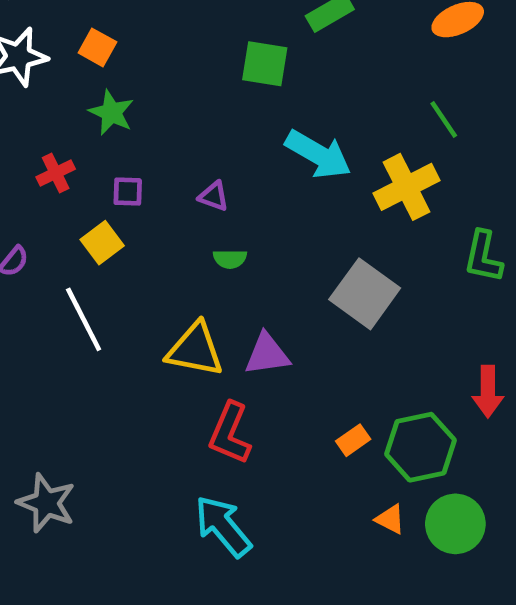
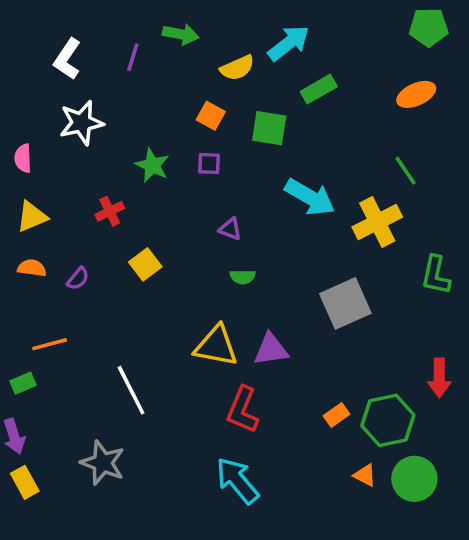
orange square: (97, 47) -> (211, 116), moved
purple square: (128, 192) -> (209, 163), moved
gray square: (365, 294) -> (345, 303), turned 30
white line: (84, 319) -> (131, 390), moved

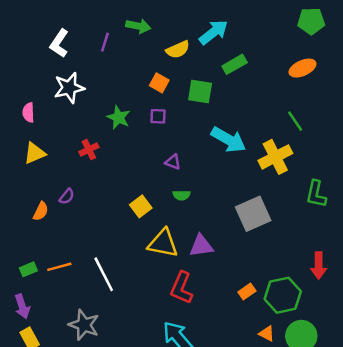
yellow square: (145, 264) -> (141, 206), moved
orange semicircle: (32, 268) -> (41, 211), moved, turned 108
orange line: (50, 344) -> (59, 267), moved

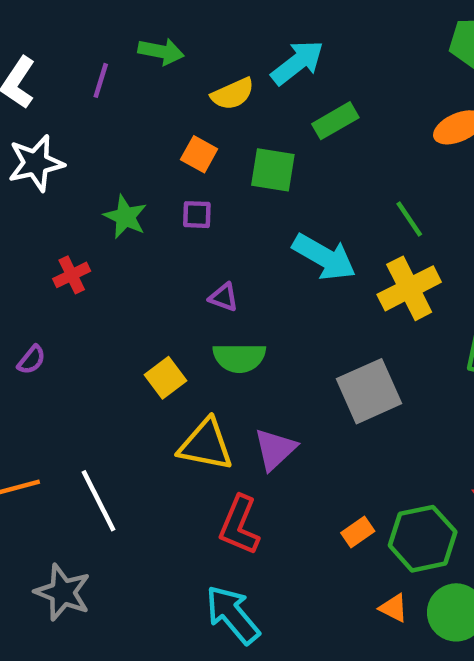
green line: (295, 121) -> (409, 219), moved
green semicircle: (182, 195) -> (239, 358), size x1.6
purple triangle: (201, 246) -> (275, 449), turned -35

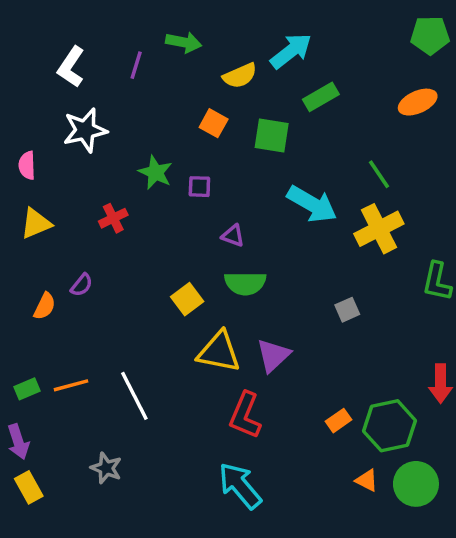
purple square: (197, 215) -> (199, 187), moved
gray square: (369, 391) -> (347, 310), size x0.5
gray star: (63, 592) -> (106, 468), size x0.7

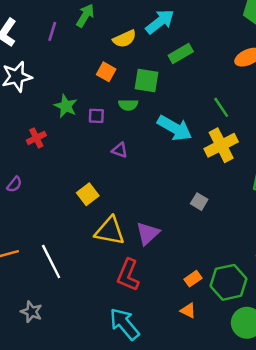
green arrow: (184, 42) -> (85, 16), turned -70
green semicircle: (245, 283) -> (128, 105), moved, size x0.7
gray square: (347, 310) -> (199, 202), turned -35
orange triangle: (367, 480) -> (188, 310), moved

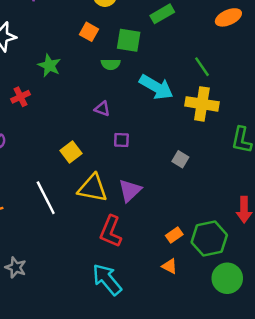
purple square: (96, 116) -> (121, 140), moved
yellow cross: (221, 145) -> (202, 104), turned 36
white line: (51, 262) -> (46, 198), moved

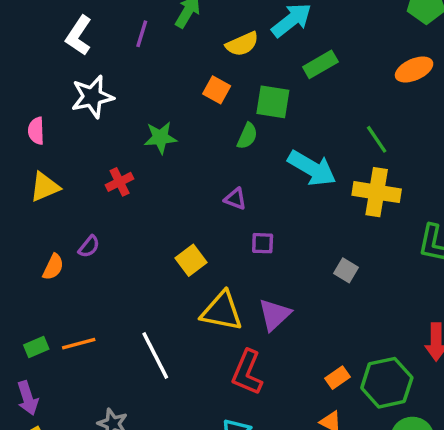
green semicircle: (111, 64) -> (247, 136), turned -66
green star: (49, 65) -> (160, 138), turned -30
white line: (46, 198) -> (155, 355), moved

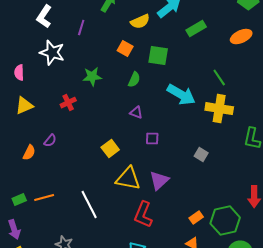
purple line: (142, 34) -> (81, 28), moved
green rectangle: (320, 64) -> (196, 29), moved
white star: (92, 97) -> (52, 53), turned 30
green semicircle: (247, 136) -> (134, 80), moved

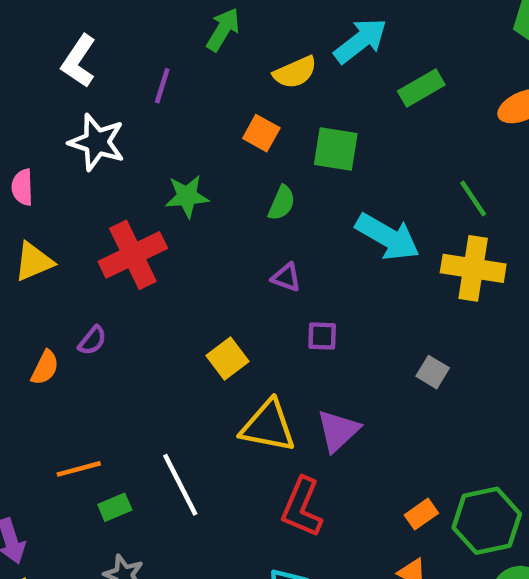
red cross: (68, 103) -> (133, 255), size x1.8
green rectangle: (19, 200) -> (115, 507), moved

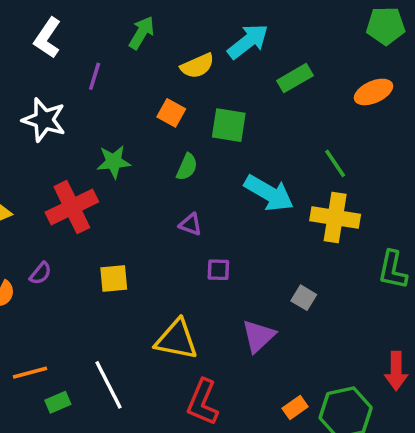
white L-shape: (79, 61) -> (47, 38), moved
yellow square: (228, 359) -> (114, 279), moved, turned 32
purple triangle: (338, 431) -> (258, 336), moved

